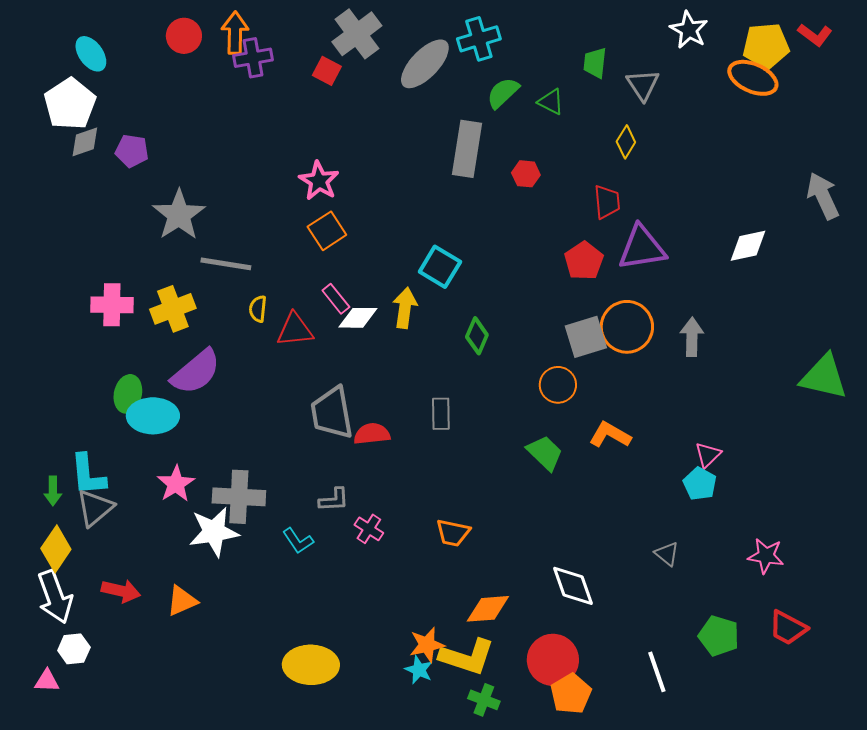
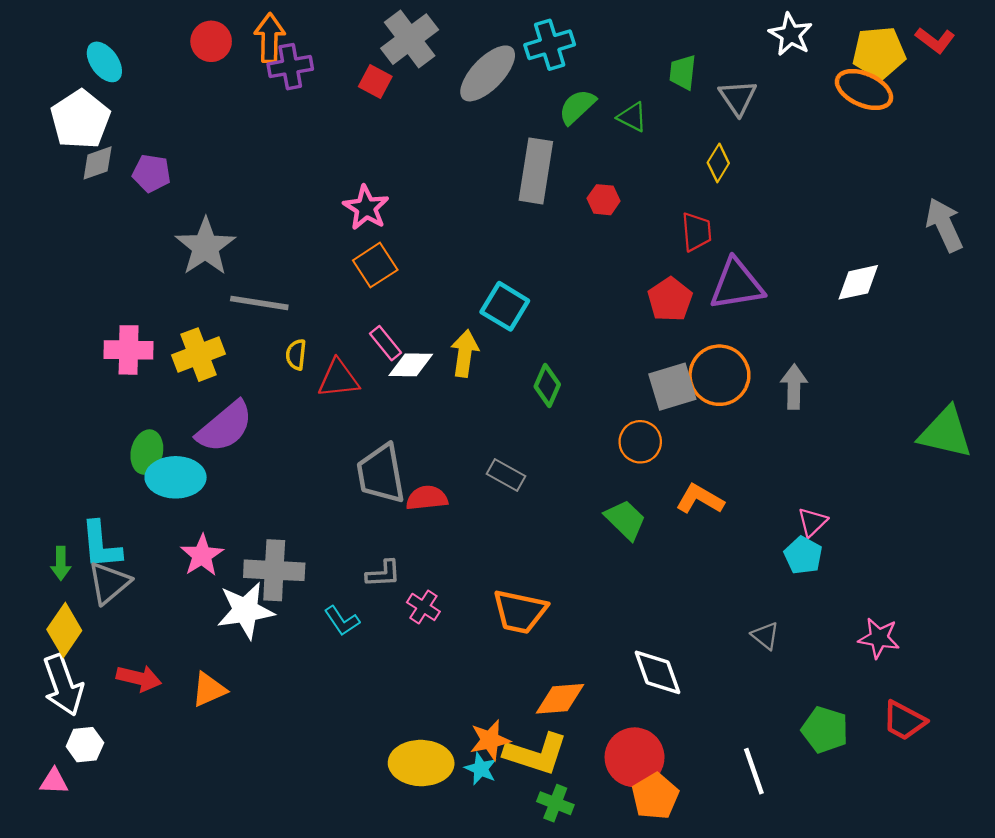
gray rectangle: (441, 414) -> (506, 475), turned -60
orange trapezoid: (453, 533) -> (520, 612), size x1.4
yellow ellipse: (311, 665) -> (421, 763), moved

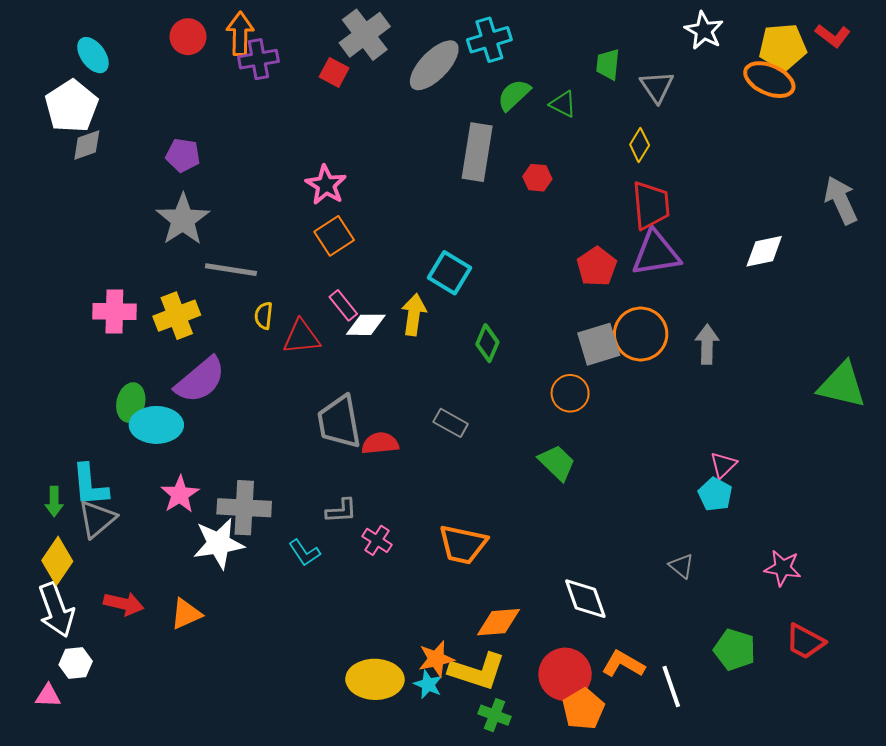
purple pentagon: (151, 173) -> (183, 155), moved
red trapezoid: (696, 232) -> (651, 205), moved, size x1.4
orange L-shape: (700, 499) -> (623, 664), moved

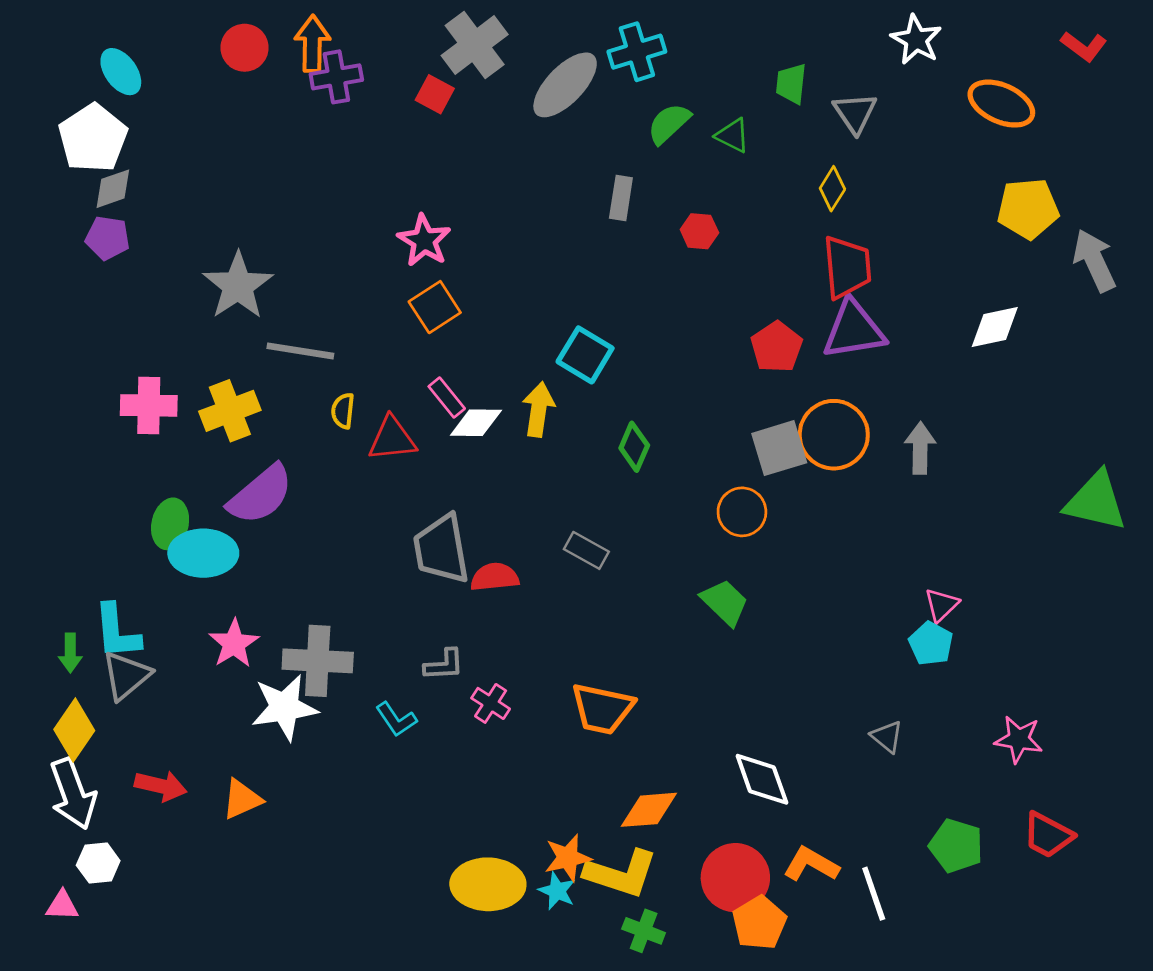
yellow pentagon: (783, 47) -> (1028, 209), moved
gray rectangle: (477, 152) -> (621, 198), size x0.6
purple pentagon: (183, 155) -> (108, 238), moved

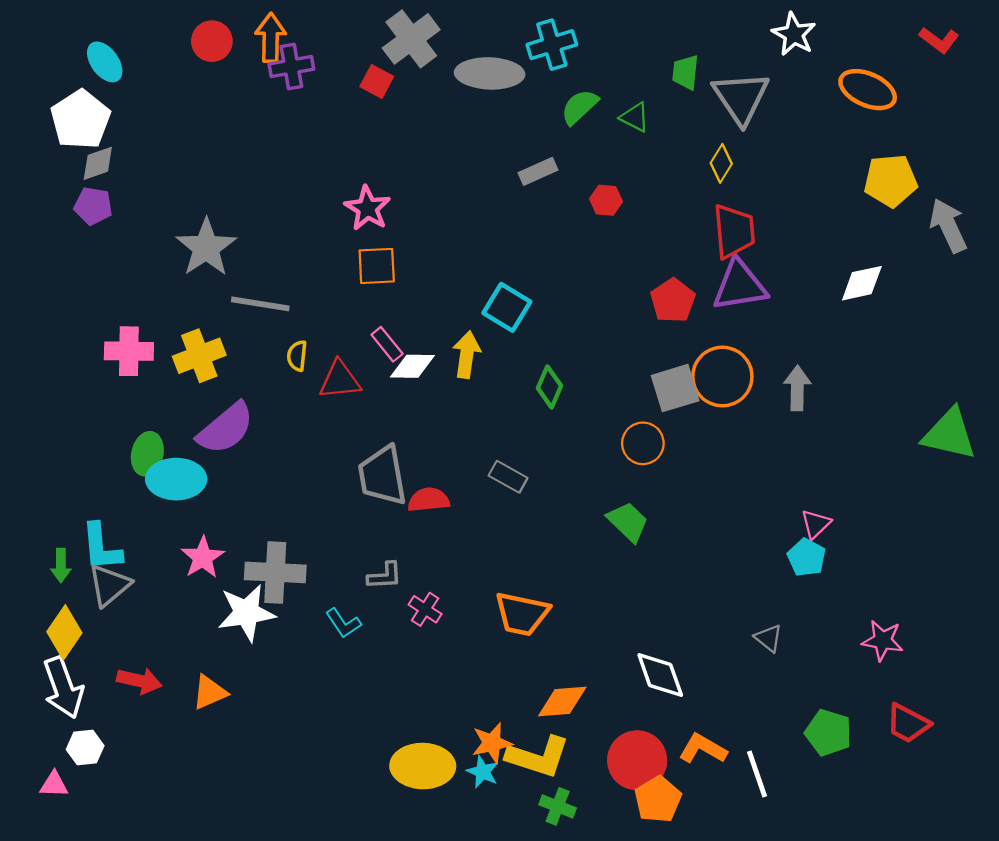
gray ellipse: (565, 85) -> (490, 73), turned 48
gray triangle: (855, 113) -> (741, 98), size x1.5
gray rectangle: (621, 198) -> (538, 171), turned 57
orange square: (435, 307) -> (377, 266), turned 30

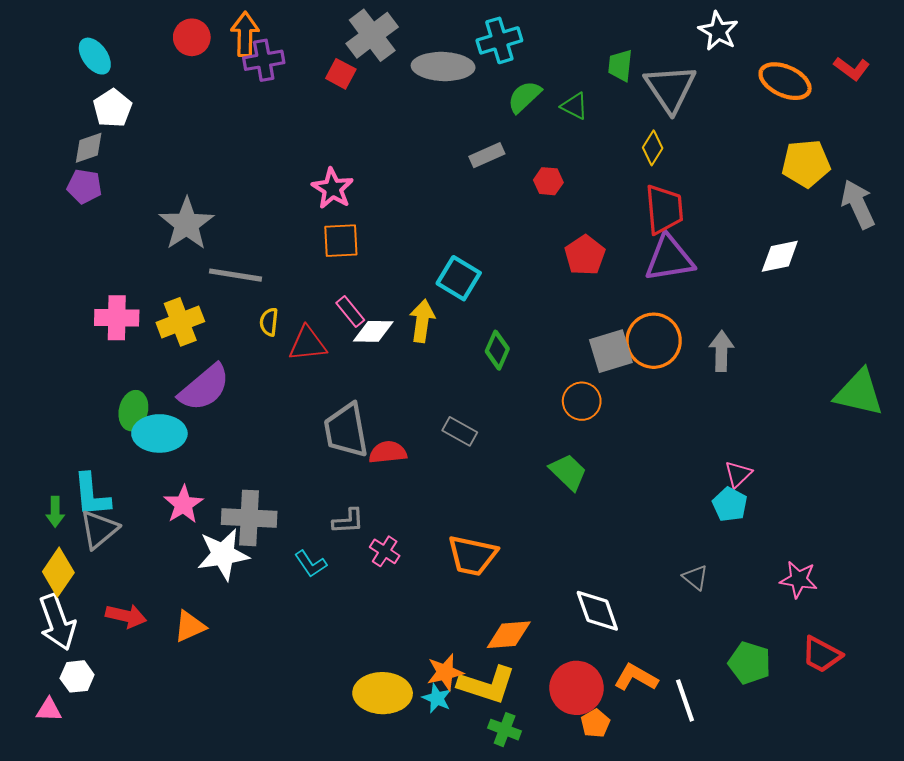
red L-shape: (939, 40) -> (852, 69), moved
white pentagon: (80, 120) -> (113, 108), moved, size x0.7
red pentagon: (673, 300) -> (585, 255), moved
orange pentagon: (658, 799) -> (595, 723), size x0.7

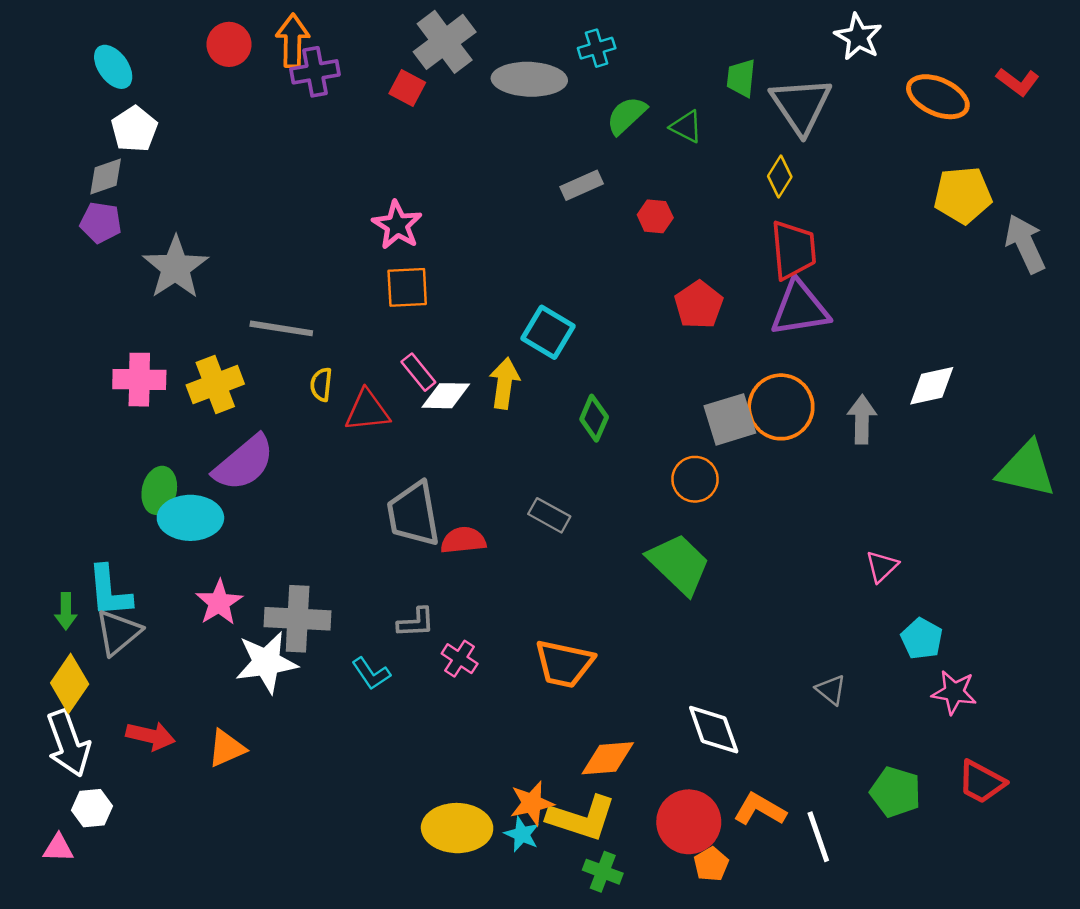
cyan cross: (499, 40) -> (597, 48), size x0.7
gray star: (187, 224) -> (175, 267), moved
white diamond: (780, 256) -> (932, 386), moved
green trapezoid: (568, 472) -> (679, 564), size x1.4
cyan pentagon: (730, 504) -> (922, 639), moved

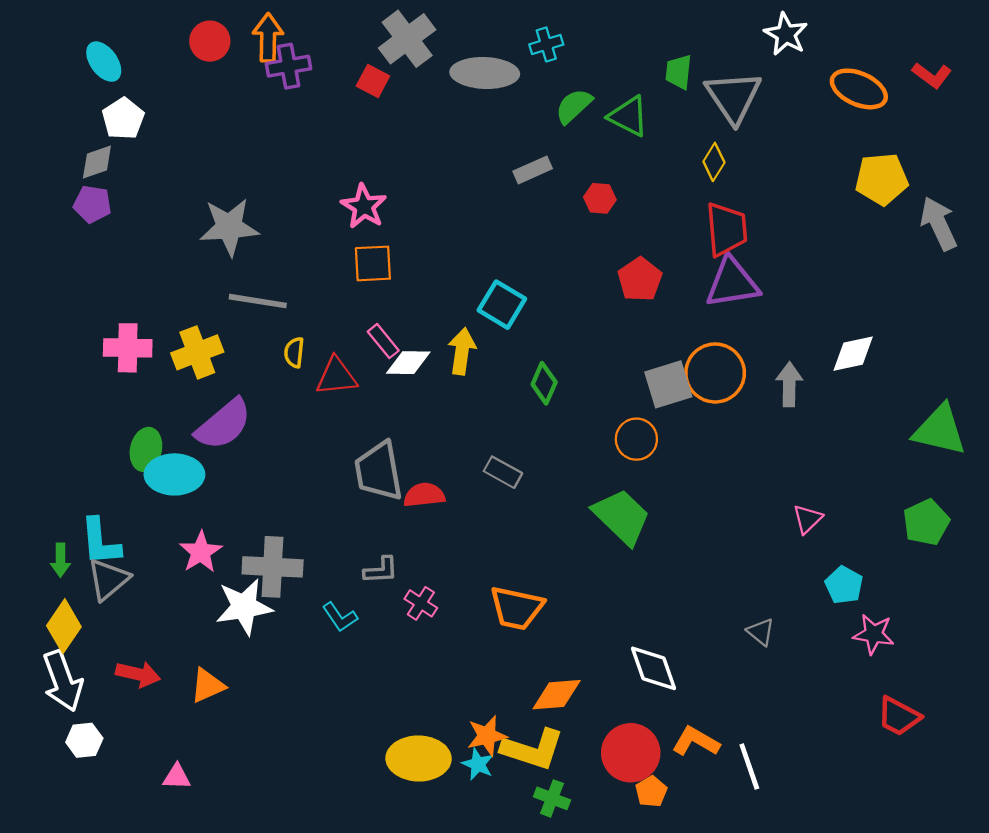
green triangle: (686, 127) -> (628, 116), size x1.4
gray star: (175, 267) -> (229, 227), moved, turned 30
green pentagon: (896, 792) -> (926, 522), moved, turned 30
pink triangle: (58, 848) -> (177, 777), moved

